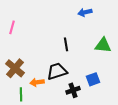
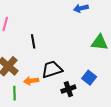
black line: (66, 44) -> (33, 41), moved
blue square: (93, 79) -> (89, 78), turned -32

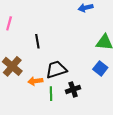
blue square: (89, 78) -> (100, 68), moved
green line: (15, 93) -> (51, 94), moved

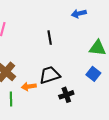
black line: (37, 41) -> (50, 38), moved
green line: (51, 94) -> (11, 99), moved

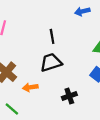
black trapezoid: (50, 75) -> (51, 62), moved
green line: (11, 99) -> (12, 109), moved, turned -48

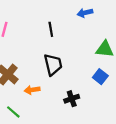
black line: (52, 36) -> (51, 29), moved
black trapezoid: (51, 62) -> (53, 65), turned 95

